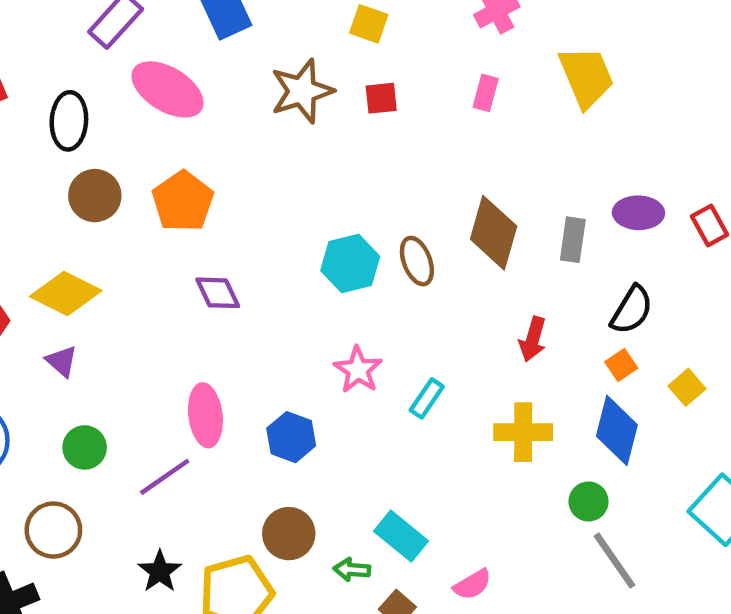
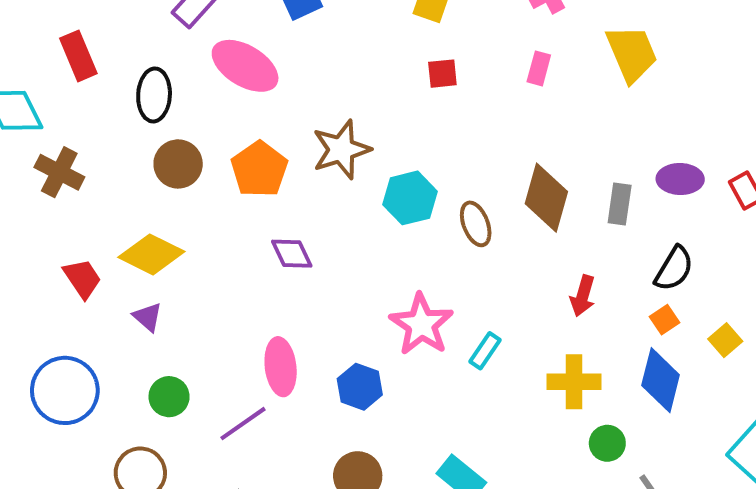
brown star: (302, 91) -> (341, 150), moved
cyan hexagon: (350, 263) -> (410, 198), moved
pink star: (358, 370) -> (421, 324), size x1.4
green circle: (589, 501) -> (607, 443), moved

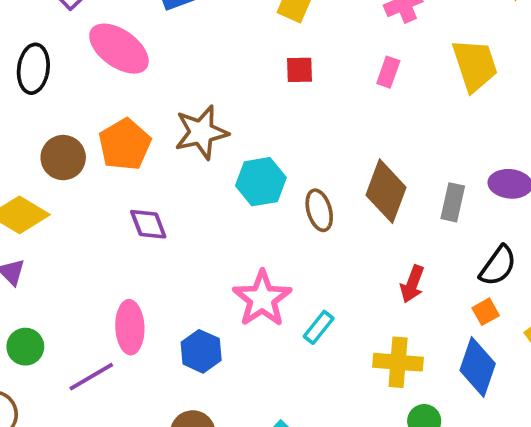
brown circle: (178, 164) -> (63, 158), moved

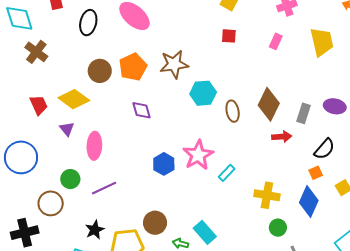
red arrow: (412, 284) -> (282, 137), moved, turned -120
pink ellipse: (130, 327) -> (94, 146), moved
green circle: (25, 347) -> (70, 179), moved
blue hexagon: (201, 351) -> (164, 164), moved

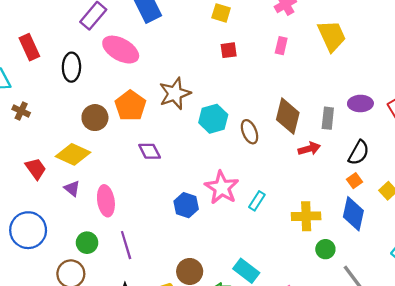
brown cross: (36, 52) -> (21, 111), size x0.7
purple line: (104, 188) -> (126, 245), turned -70

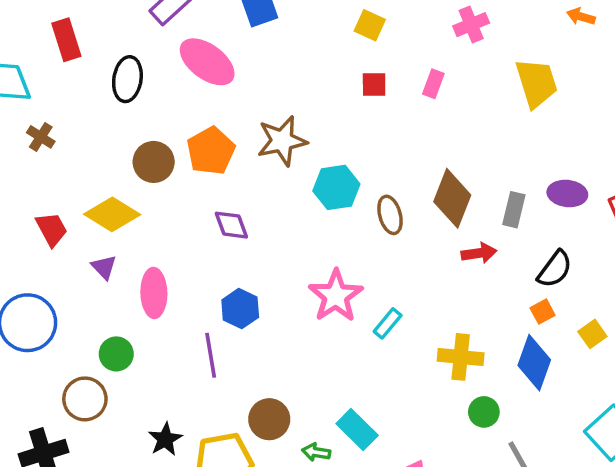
pink rectangle: (281, 46) -> (433, 84), moved
blue hexagon: (186, 205) -> (240, 309), moved
purple line: (126, 245) -> (211, 355), moved

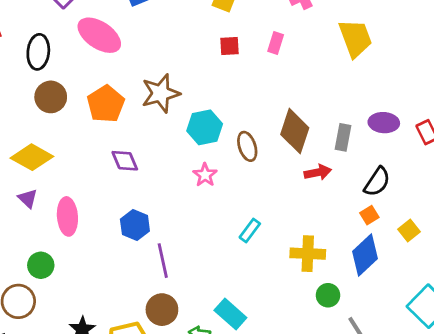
brown circle: (154, 162) -> (51, 97), moved
pink star: (336, 296) -> (205, 175), moved, size x0.6
purple line: (211, 355) -> (163, 261), moved
blue diamond: (534, 363) -> (365, 255), turned 30

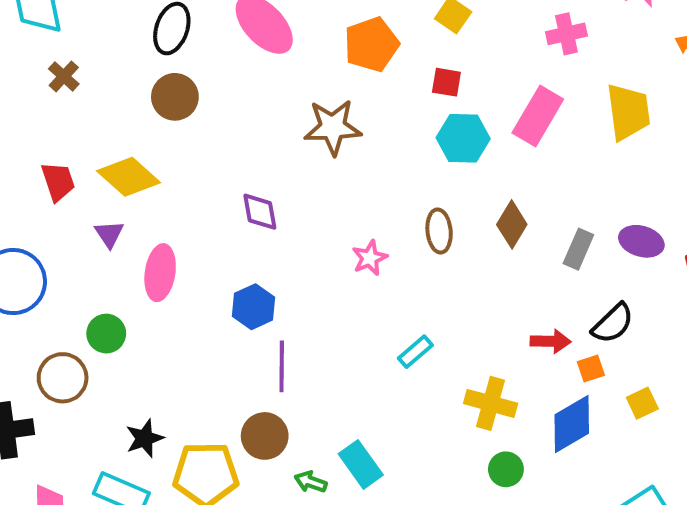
pink rectangle: (276, 43) -> (538, 116), moved, size x1.8
orange pentagon: (106, 104) -> (371, 44), moved
cyan hexagon: (205, 127) -> (463, 138), moved
brown diamond: (295, 131) -> (512, 224), size x0.7
red arrow: (318, 172) -> (551, 341), moved

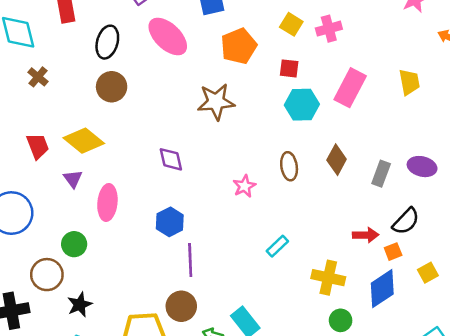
pink cross: (566, 34) -> (329, 29), moved
yellow trapezoid: (628, 112) -> (409, 82), size x0.7
black star: (145, 438) -> (80, 305), moved

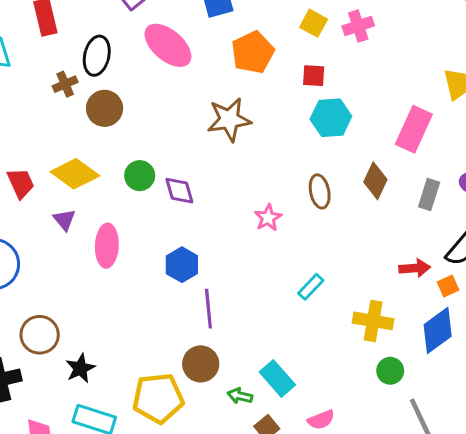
brown cross: (38, 77) -> (65, 84), moved, turned 30
pink rectangle: (350, 88) -> (414, 129), moved
green circle: (74, 244) -> (140, 176), moved

